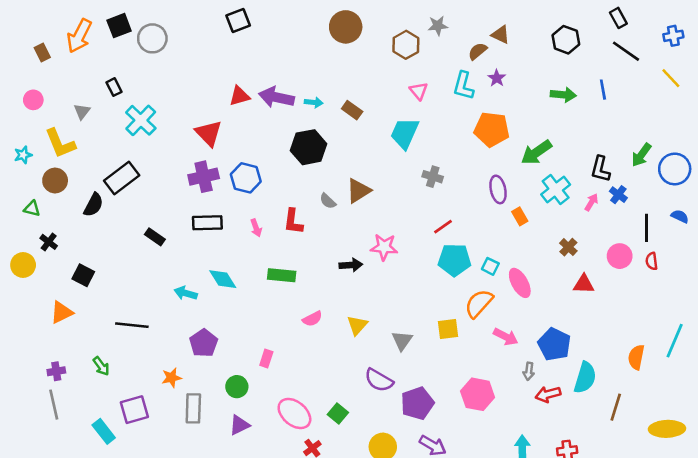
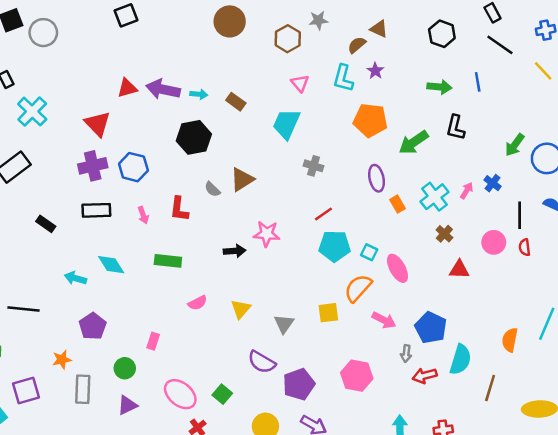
black L-shape: (600, 169) -> (455, 128), moved
cyan cross: (556, 189) -> (435, 197), moved

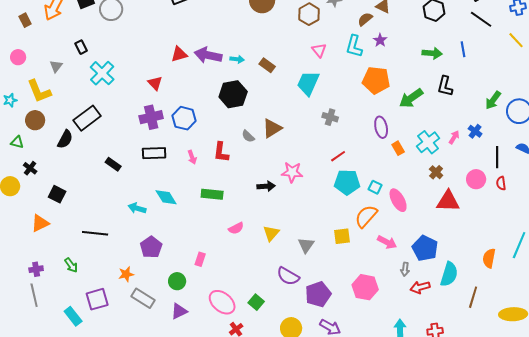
red triangle: (98, 124) -> (155, 83), size x0.7
red triangle: (459, 270) -> (448, 201), size x1.4
gray rectangle: (83, 389) -> (143, 298), turned -60

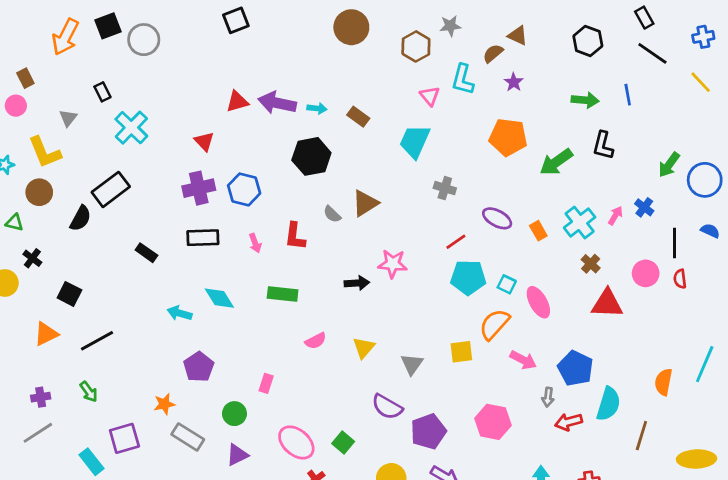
brown rectangle: (25, 20) -> (25, 78), moved
cyan L-shape: (354, 46) -> (463, 79), moved
purple ellipse: (381, 127) -> (497, 218), moved, turned -50
black line: (95, 233) -> (97, 341), moved, turned -35
gray line: (34, 295) -> (38, 433), turned 70

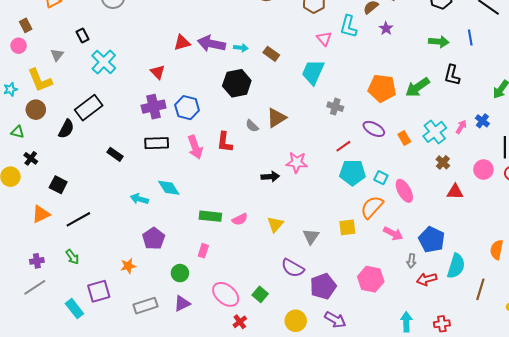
orange pentagon: (508, 137) -> (382, 88), moved
pink arrow: (255, 243) -> (195, 147), size x1.6
green rectangle: (283, 294) -> (210, 216), moved
red triangle: (607, 304) -> (455, 192), size x0.7
gray rectangle: (188, 437) -> (145, 306), moved, turned -50

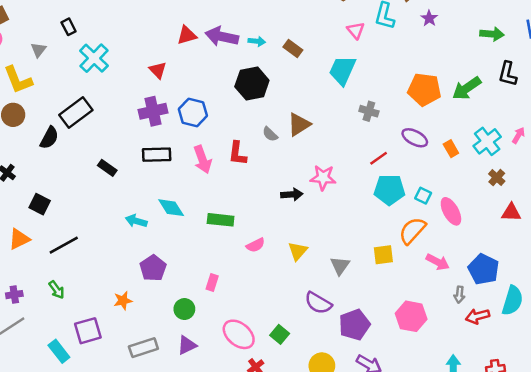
green rectangle: (210, 216) -> (221, 220), moved

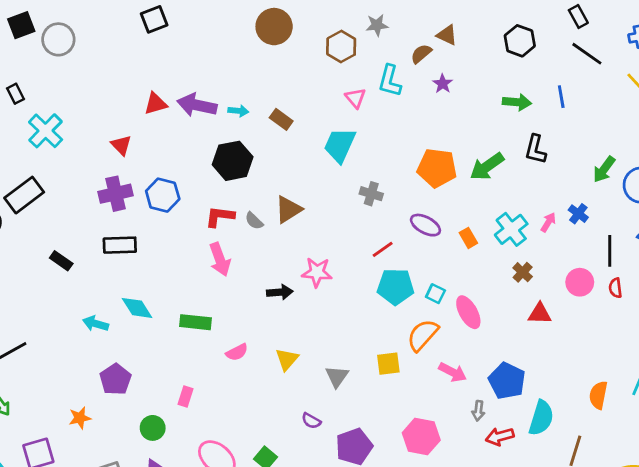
red L-shape: (237, 153) -> (220, 217), moved, turned 90
pink arrow: (202, 159) -> (220, 259), moved
purple semicircle: (318, 303) -> (311, 421), size x0.6

